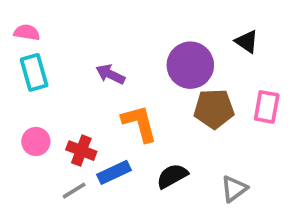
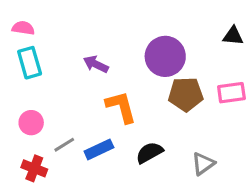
black triangle: (247, 42) -> (233, 36), moved, turned -30
pink rectangle: (267, 107) -> (231, 93), turned 72
red cross: (81, 151) -> (34, 168), moved
gray line: (74, 191) -> (64, 145), moved

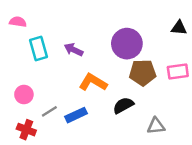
cyan rectangle: (30, 63) -> (38, 48), moved
orange L-shape: (121, 107) -> (93, 82), turned -44
black semicircle: (149, 153) -> (123, 105), moved
gray triangle: (203, 164) -> (156, 126), turned 30

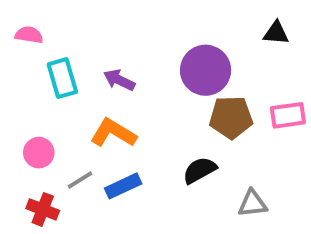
black triangle: (179, 28) -> (276, 33), moved
orange L-shape: (93, 82) -> (113, 133), moved

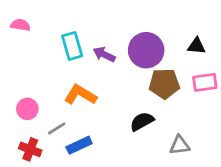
black triangle: (276, 33) -> (196, 46), moved
cyan rectangle: (62, 78) -> (72, 46), moved
purple arrow: (119, 80) -> (104, 54), moved
blue rectangle: (123, 186) -> (79, 145), moved

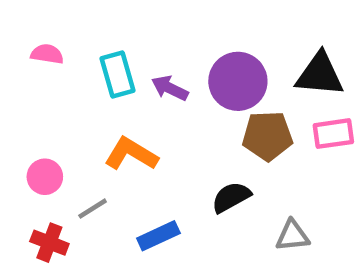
pink semicircle: (20, 25) -> (47, 54), moved
black triangle: (196, 46) -> (320, 75), size x1.6
blue rectangle: (79, 145) -> (158, 236), moved

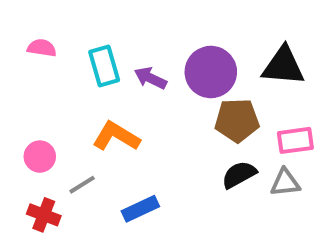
pink rectangle: (333, 134) -> (295, 140), moved
black semicircle: (231, 197) -> (239, 175), moved
gray triangle: (292, 236) -> (285, 183), moved

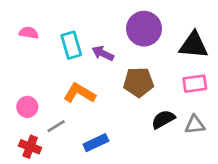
purple circle: (211, 72) -> (144, 29), moved
brown pentagon: (237, 120) -> (139, 82), moved
pink rectangle: (295, 140) -> (195, 84), moved

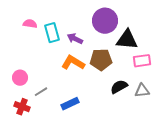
pink semicircle: (29, 33) -> (30, 24), moved
black triangle: (193, 45) -> (127, 40), moved
orange L-shape: (79, 93) -> (73, 63), moved

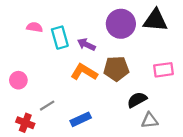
black triangle: (127, 40) -> (155, 20), moved
pink circle: (20, 78) -> (18, 80), moved
gray triangle: (142, 91) -> (150, 120), moved

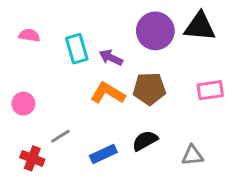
pink semicircle: (35, 27) -> (29, 35), moved
black semicircle: (137, 100) -> (145, 141), moved

